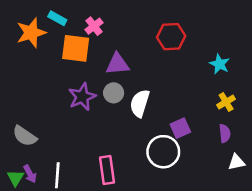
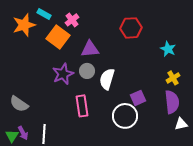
orange square: (76, 48) -> (58, 37), turned 30
purple semicircle: (225, 133) -> (172, 102), size x1.6
pink rectangle: (107, 170) -> (82, 106), moved

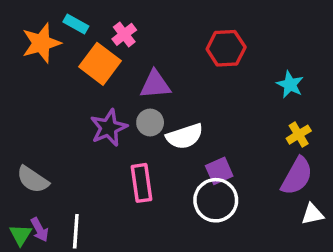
white semicircle: (107, 79) -> (185, 136), turned -125
purple square: (138, 98) -> (219, 171), moved
purple semicircle: (172, 102) -> (297, 176), turned 35

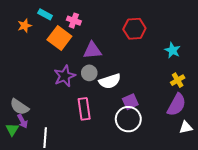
pink cross: (124, 34) -> (74, 21), turned -32
orange star: (41, 43) -> (25, 26), size x0.6
purple arrow: (40, 230) -> (22, 121), moved
green triangle: (21, 235) -> (12, 129), moved

